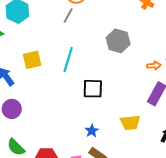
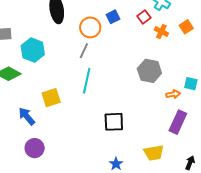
gray hexagon: (118, 41) -> (149, 71), moved
cyan line: (68, 60) -> (87, 81), moved

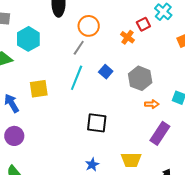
blue square: (113, 17) -> (106, 72), moved, turned -32
orange cross: (161, 31) -> (128, 37), moved
orange arrow: (173, 94) -> (152, 104), moved

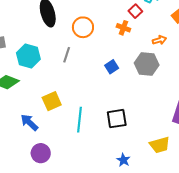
gray line: (79, 48) -> (67, 55), moved
blue square: (106, 72) -> (112, 67), turned 32
cyan line: (77, 78) -> (79, 120), moved
orange arrow: (152, 104) -> (159, 40), moved

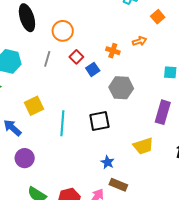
red square: (135, 11) -> (76, 57), moved
orange cross: (123, 28) -> (113, 51), moved
gray hexagon: (147, 64) -> (121, 88), moved

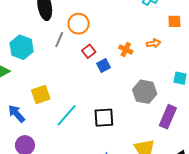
orange square: (158, 17) -> (174, 21), turned 32
gray line: (47, 59) -> (59, 40), moved
gray hexagon: (121, 88) -> (145, 92), moved
cyan line: (62, 123) -> (67, 115), turned 30

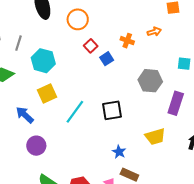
gray line: (59, 40) -> (18, 43), moved
cyan hexagon: (22, 47) -> (43, 61), moved

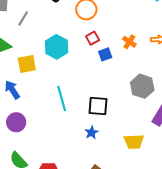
cyan hexagon: (43, 61) -> (57, 47), moved
yellow square: (47, 94) -> (27, 64), moved
cyan line: (75, 112) -> (62, 98), turned -65
blue star: (119, 152) -> (92, 133), moved

